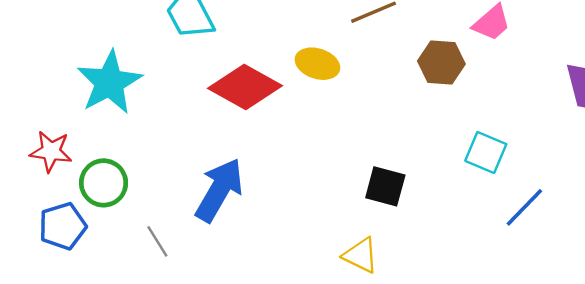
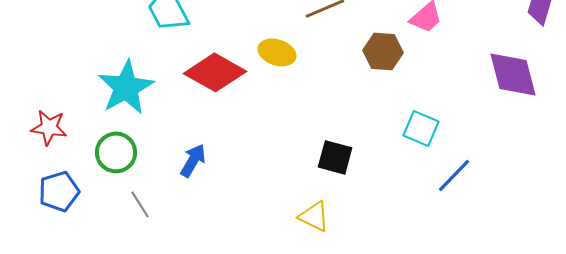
cyan star: (109, 82) -> (126, 87), moved
green circle: (104, 183) -> (116, 152), moved
blue arrow: (219, 190) -> (193, 160), size x0.6

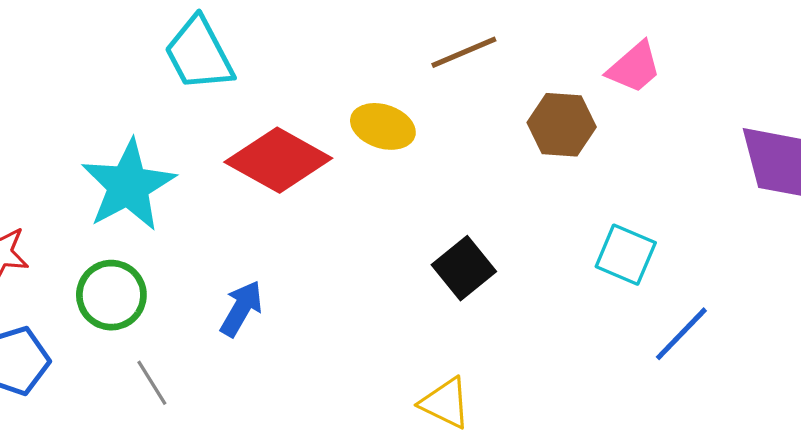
black square: (335, 157) -> (464, 268), moved, turned 36

